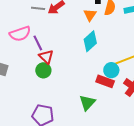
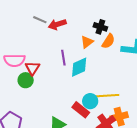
pink semicircle: (20, 34) -> (14, 60), moved
purple line: (38, 43) -> (63, 58), moved

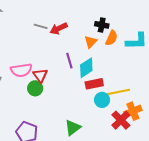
red rectangle: (81, 110) -> (94, 84), moved, turned -42

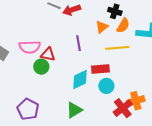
cyan diamond: (86, 68) -> (80, 80), moved
red triangle: (40, 75) -> (48, 54), turned -49
yellow line: (118, 92) -> (117, 48), moved

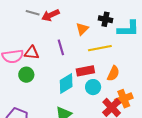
black cross: (115, 11) -> (105, 19), moved
orange semicircle: (123, 26) -> (113, 73), moved
red triangle: (48, 54) -> (32, 53), moved

